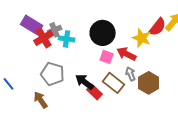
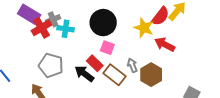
red arrow: (127, 54) -> (165, 44), moved
red rectangle: (95, 92) -> (95, 63), moved

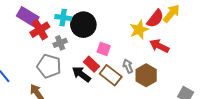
gray cross: (53, 19) -> (60, 43), moved
black circle: (103, 23) -> (83, 25), moved
yellow star: (144, 28) -> (139, 30), turned 30
cyan cross: (66, 29) -> (63, 18), moved

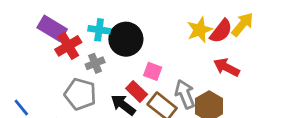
yellow star: (139, 30) -> (200, 30), moved
gray arrow: (128, 66) -> (185, 94), size x1.5

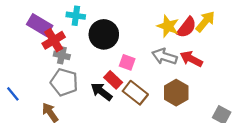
cyan cross: (99, 30) -> (76, 16), moved
yellow star: (200, 30) -> (168, 26), turned -30
gray cross: (95, 63) -> (62, 55), moved, turned 35
gray arrow: (185, 94) -> (164, 57), moved, turned -50

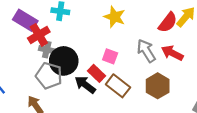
yellow star: (168, 26) -> (115, 17), moved
black circle: (104, 34) -> (64, 61), moved
gray arrow: (164, 57) -> (146, 51), turned 40

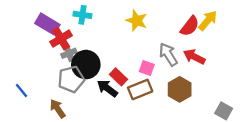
gray cross: (47, 50) -> (69, 53), turned -35
pink square: (110, 56) -> (147, 68), moved
gray pentagon: (49, 76) -> (71, 79), turned -30
brown rectangle: (118, 86) -> (140, 89), turned -60

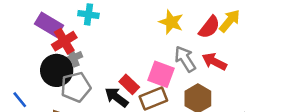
yellow star: (137, 21) -> (171, 22), moved
black circle: (86, 65) -> (57, 70), moved
pink square: (147, 68) -> (161, 74), size x1.5

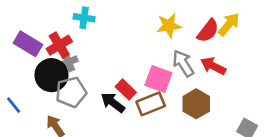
yellow star: (171, 22) -> (169, 26), turned -30
purple rectangle: (49, 25) -> (28, 44), moved

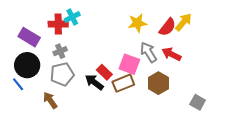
cyan cross: (84, 18) -> (72, 17), turned -35
red cross: (59, 45) -> (58, 24), moved, turned 30
black circle: (51, 75) -> (27, 65), moved

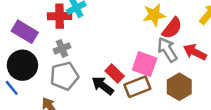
red semicircle: (167, 27) -> (172, 28), moved

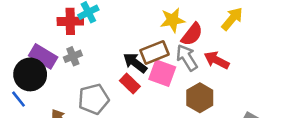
purple rectangle: (25, 32) -> (43, 56), moved
gray pentagon: (64, 76) -> (94, 99), moved
black arrow: (103, 86) -> (135, 63), moved
brown rectangle: (137, 87) -> (154, 52), moved

